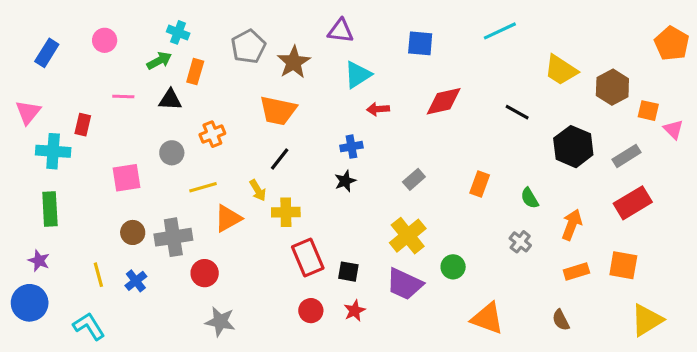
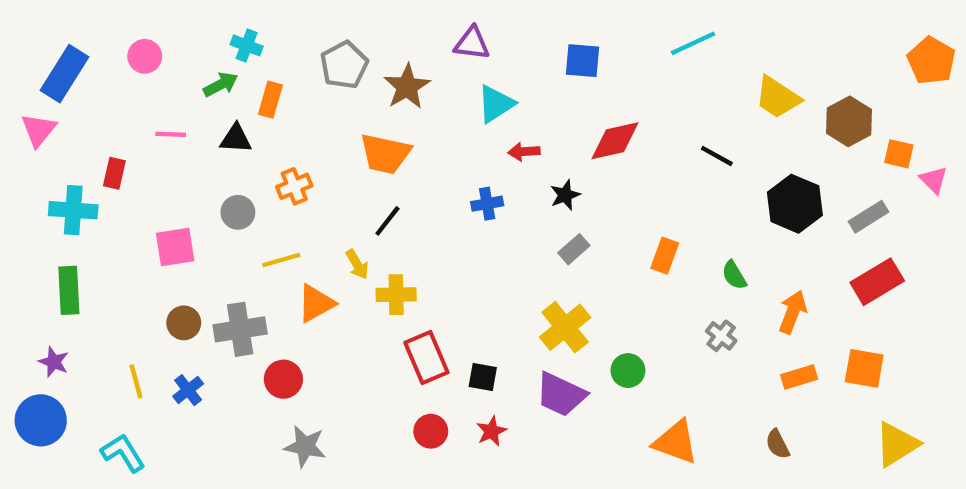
blue rectangle: (47, 53) -> (65, 74), size x1.4
pink triangle: (28, 112) -> (39, 130), moved
black star: (345, 181) -> (565, 195), moved

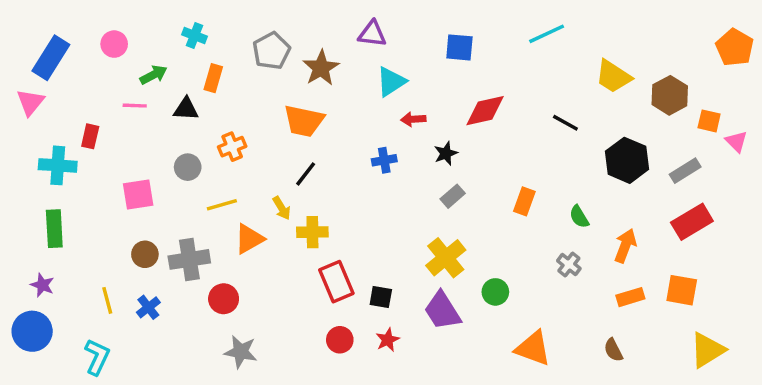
green arrow: (221, 84) -> (153, 75), moved
purple trapezoid: (561, 394) -> (442, 311), turned 33
cyan L-shape: (123, 453) -> (97, 357), turned 57

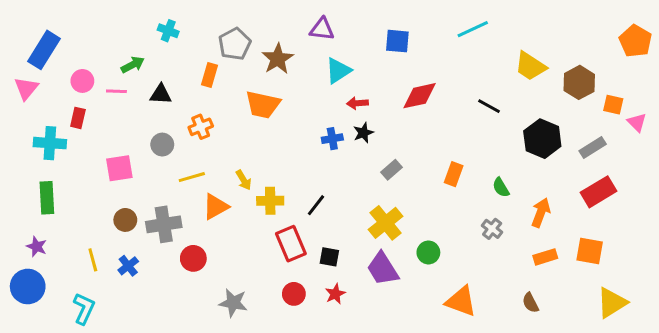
pink circle: (114, 44) -> (82, 81), moved
orange rectangle: (213, 78) -> (210, 75), moved
black star: (446, 153) -> (363, 133), moved
black line: (306, 174) -> (316, 205), moved
gray star: (241, 352) -> (233, 303), moved

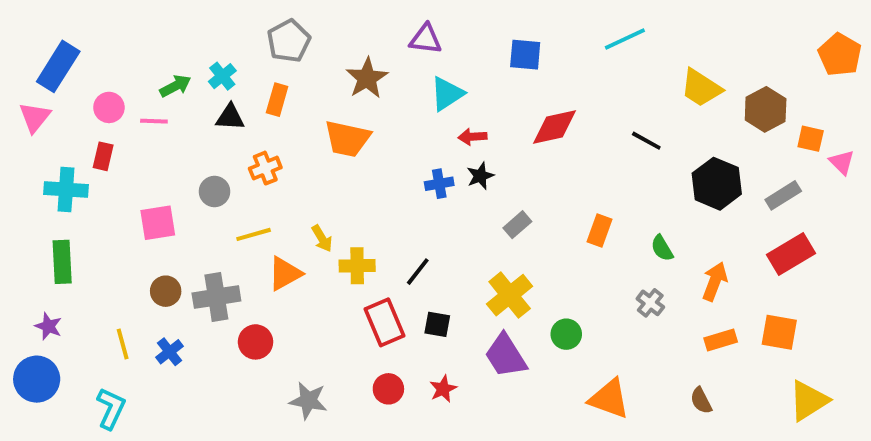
cyan cross: (168, 31) -> (222, 76), moved, turned 30
gray pentagon: (235, 44) -> (289, 41), moved
black triangle: (161, 94) -> (230, 117), moved
black square: (329, 257) -> (437, 324), moved

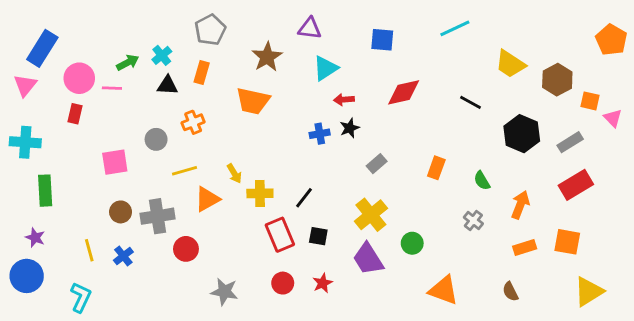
pink circle: (109, 107) -> (79, 78), size x1.4
cyan cross: (66, 190) -> (25, 142), moved

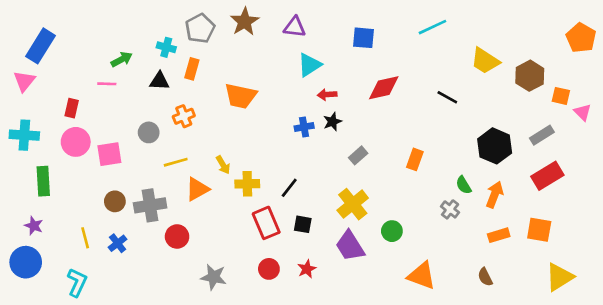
cyan cross: (162, 55) -> (166, 47), moved, turned -36
brown star: (267, 57) -> (245, 22), moved
pink circle: (79, 78) -> (76, 142), moved
black hexagon: (522, 134) -> (495, 146), moved
green semicircle: (482, 181) -> (464, 185), moved

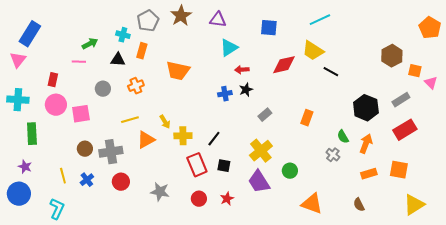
yellow trapezoid: (485, 61) -> (313, 51), moved
gray circle: (149, 132) -> (103, 89), moved
red circle: (177, 236) -> (121, 182), moved
gray star: (214, 277) -> (160, 192), moved

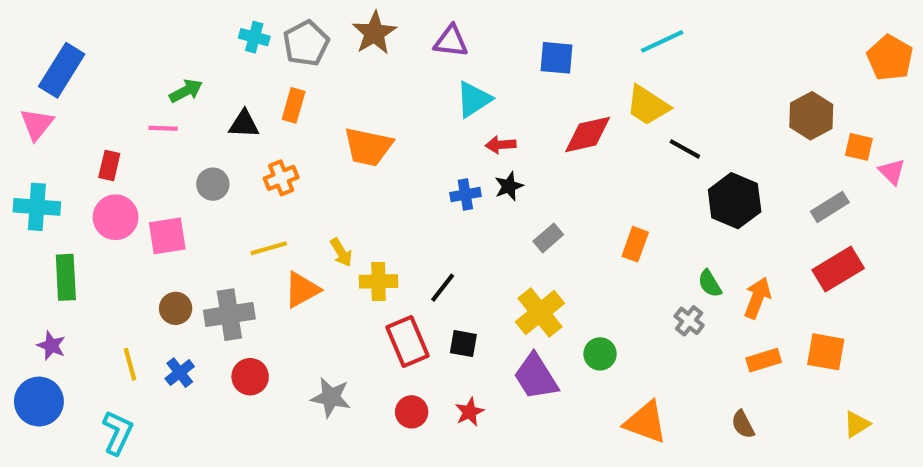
cyan cross: (123, 35) -> (254, 37), moved
black hexagon: (366, 108) -> (735, 201), moved
yellow triangle: (414, 205) -> (857, 424), size x0.6

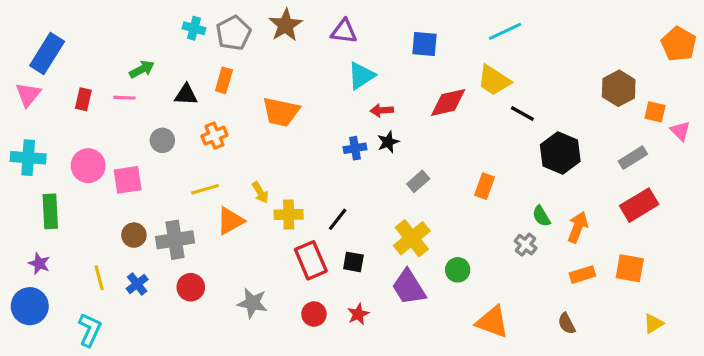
red rectangle: (109, 165) -> (83, 99), moved

